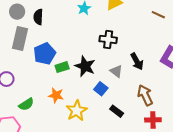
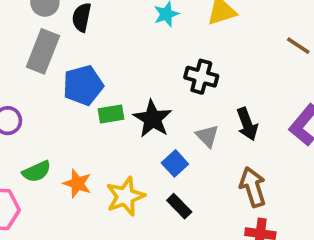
orange star: (56, 95) -> (77, 183), moved
black rectangle: (117, 111) -> (179, 206), moved

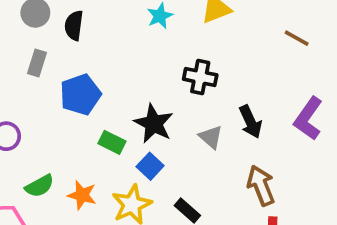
gray rectangle: (43, 51) -> (37, 63), size x0.6
green rectangle: (111, 114) -> (112, 142), moved, turned 40
blue square: (175, 163) -> (150, 166), moved

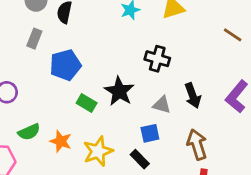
gray triangle: (211, 137) -> (162, 105), turned -30
blue square: (150, 166) -> (150, 133), moved, turned 30

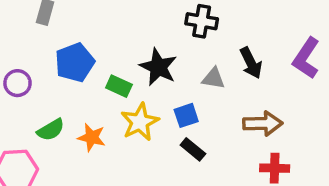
blue pentagon: (65, 65) -> (75, 62), moved
blue square: (150, 133) -> (186, 115), moved
brown arrow: (197, 144) -> (263, 123), turned 112
yellow star: (98, 151) -> (140, 122), moved

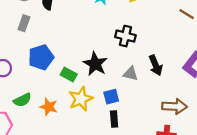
brown arrow: (263, 123) -> (175, 106), moved
black rectangle: (193, 149) -> (114, 119), turned 42

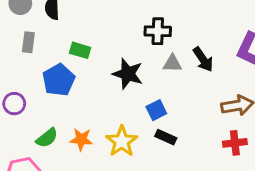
gray triangle: (131, 74) -> (172, 63), moved
green rectangle: (69, 75) -> (80, 50), moved
yellow star: (81, 99) -> (122, 141), moved
black rectangle: (114, 119) -> (166, 137), turned -49

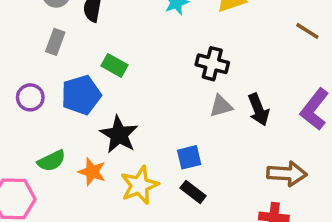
gray triangle: (172, 63) -> (221, 106), turned -30
black star: (128, 74) -> (119, 135), moved
purple circle: (14, 104) -> (30, 97), moved

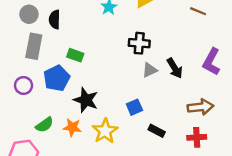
gray rectangle: (55, 42) -> (34, 46), size x1.5
black rectangle: (193, 192) -> (157, 131), moved

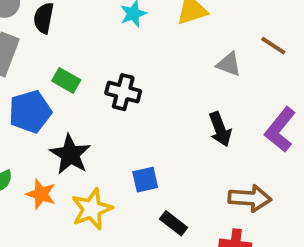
black cross: (139, 43) -> (123, 92), moved
gray triangle: (150, 70) -> (229, 64), moved, turned 35

